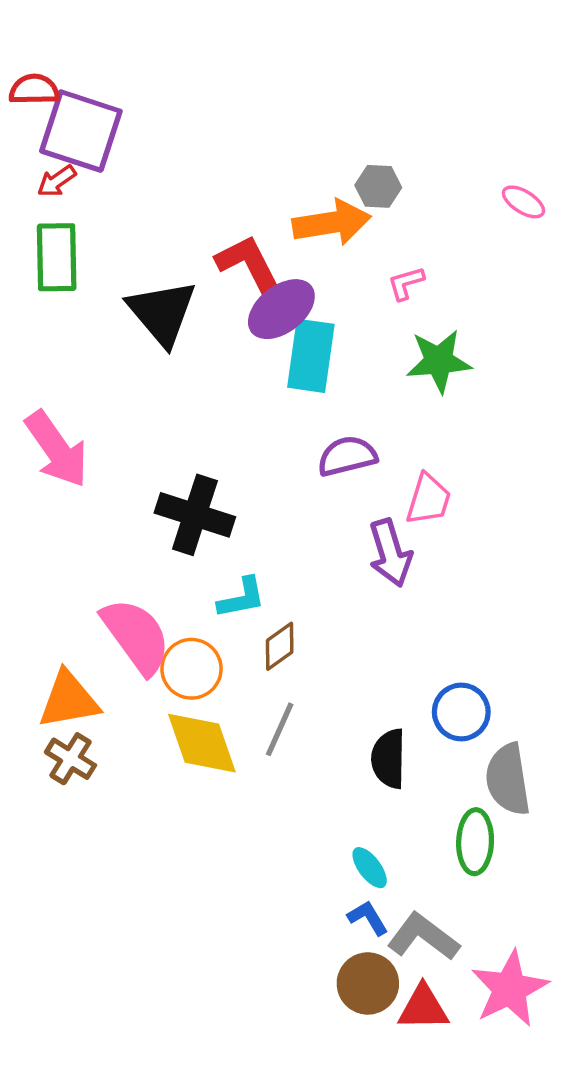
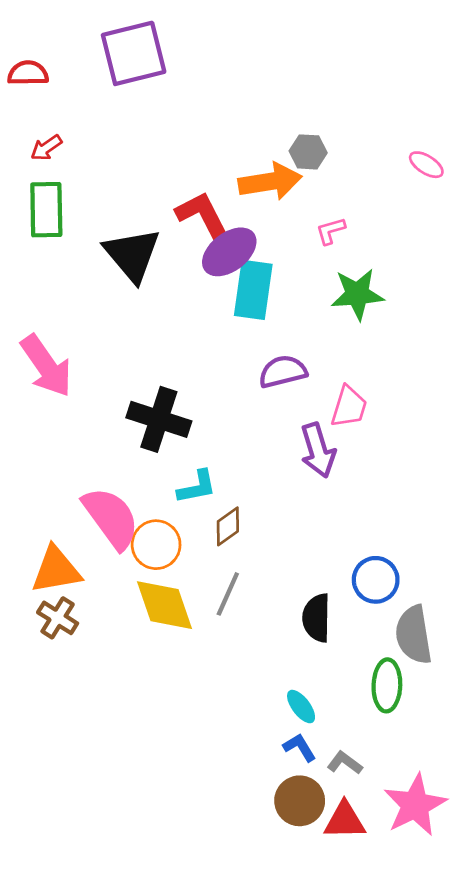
purple square: (81, 131) -> (134, 53), moved, turned -32
gray L-shape: (423, 937) -> (345, 763), size x0.6

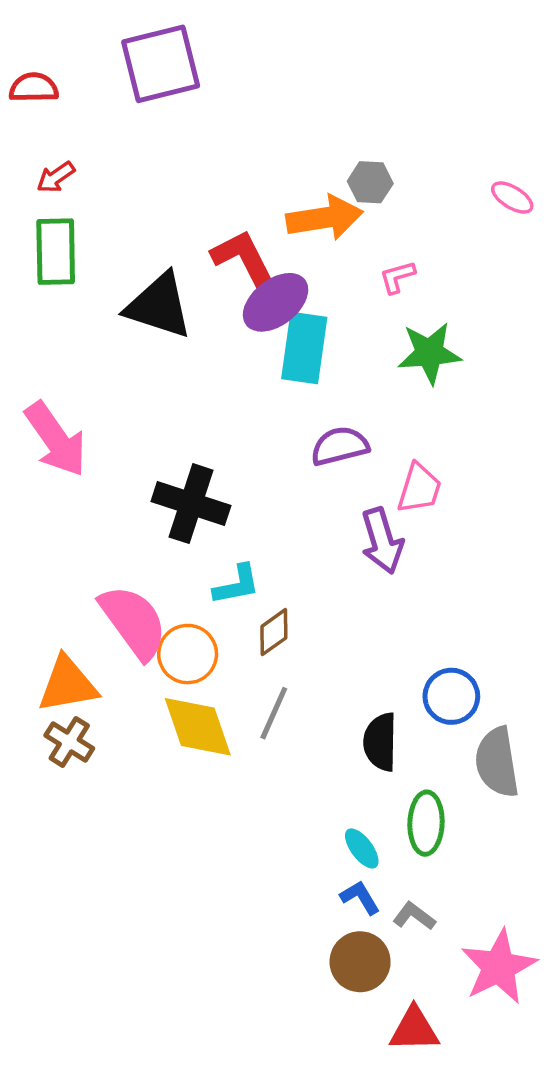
black triangle: (132, 255) -> (159, 306), turned -32
green ellipse: (387, 685) -> (426, 823), moved
red triangle: (345, 821) -> (414, 1029), moved

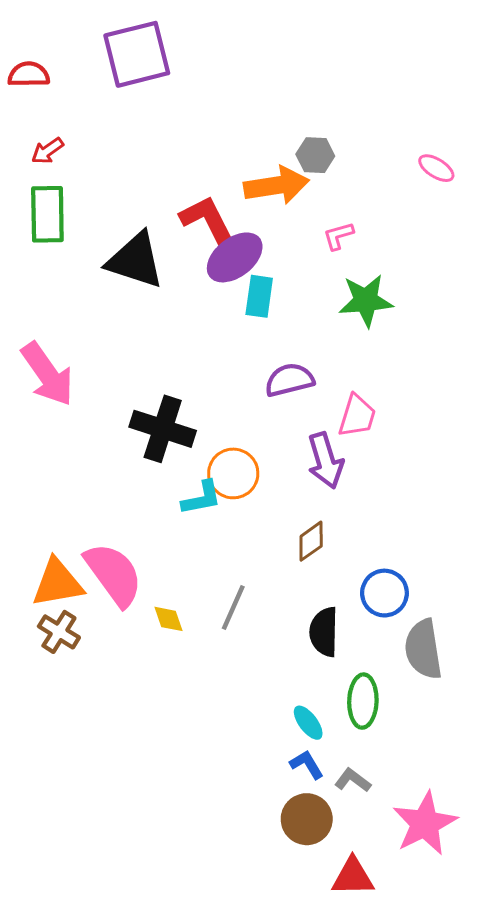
cyan rectangle: (304, 348) -> (259, 296), size x0.7
pink semicircle: (133, 622) -> (114, 574), moved
brown diamond: (274, 632) -> (311, 541), moved
orange circle: (188, 654) -> (233, 473), moved
yellow diamond: (198, 727) -> (168, 619), size x0.5

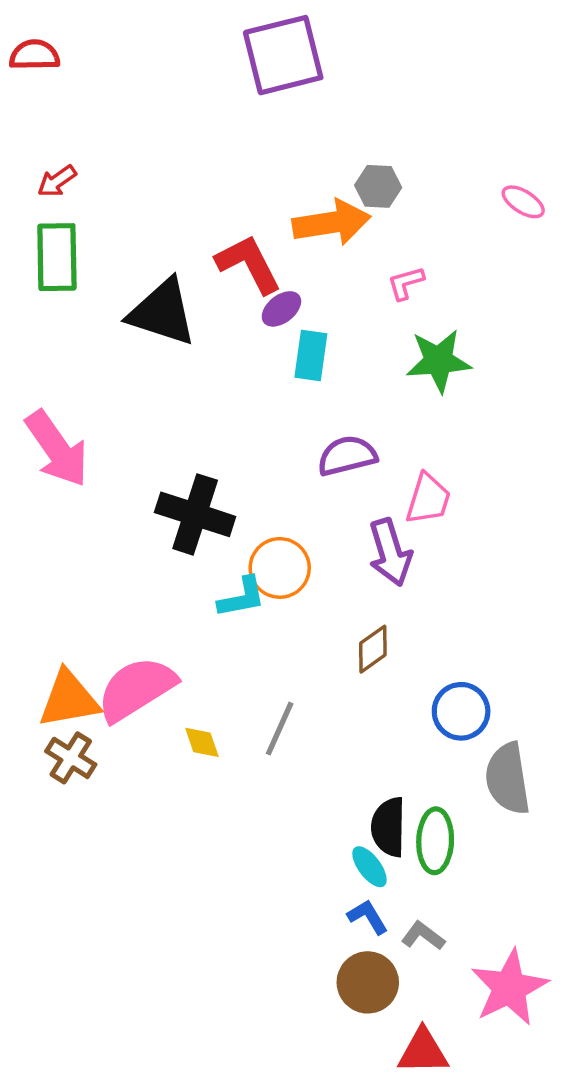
purple square: (137, 54) -> (283, 55), moved
red semicircle: (29, 74) -> (34, 55), moved
purple ellipse: (235, 257) -> (281, 309), size x0.6
pink semicircle: (114, 574) -> (136, 689), turned -86
black semicircle: (324, 632) -> (388, 827), moved

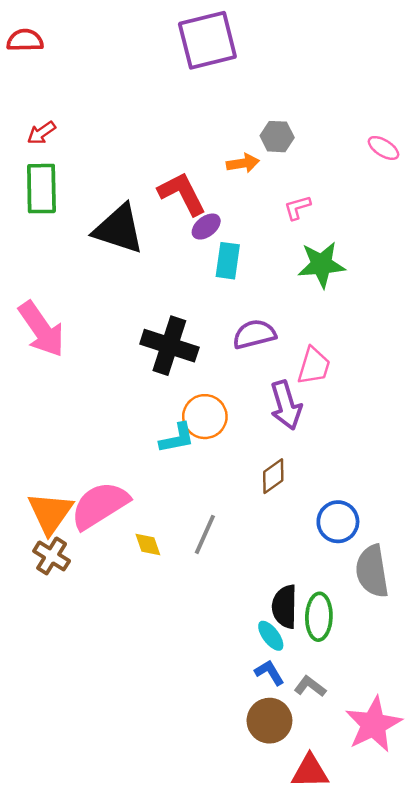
orange arrow: (332, 223) -> (243, 163), size x0.6
black cross: (195, 514) -> (169, 346), moved
orange triangle: (69, 699) -> (50, 513), turned -45

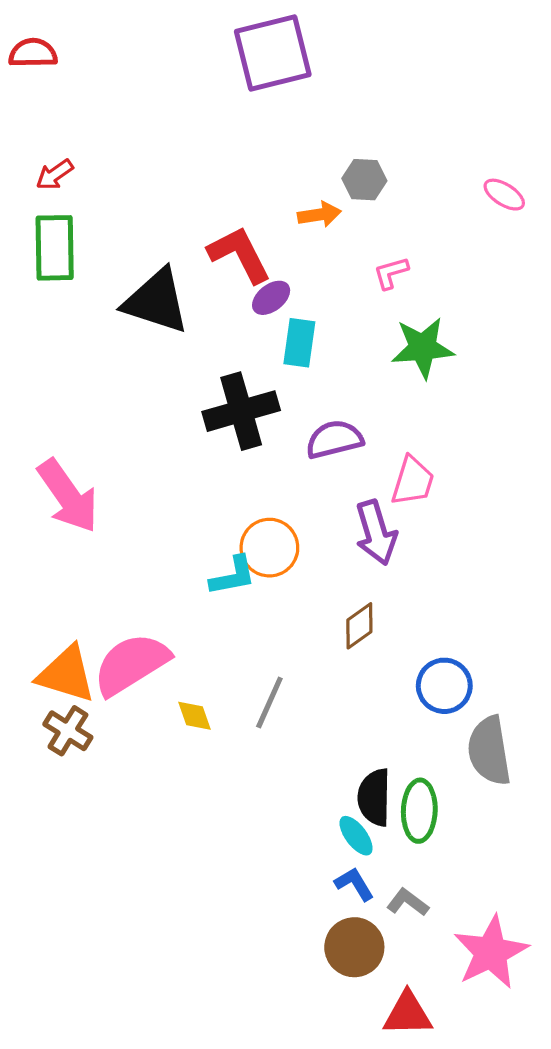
pink arrow: (41, 329) -> (68, 496), moved
black cross: (169, 346) -> (241, 411), moved, turned -34
orange triangle: (50, 513) -> (66, 674), turned -48

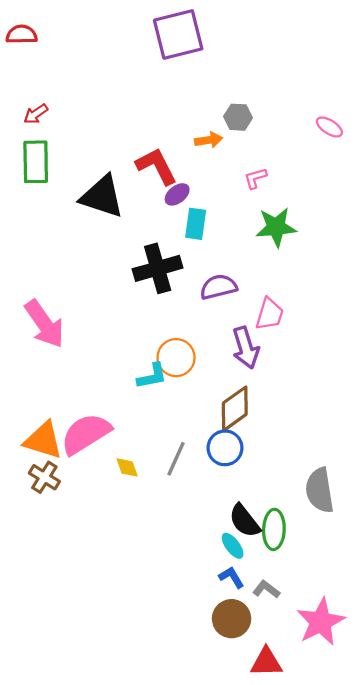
brown diamond: (359, 626) -> (235, 409), size x1.5
blue circle: (444, 686) -> (225, 448), moved
black semicircle: (374, 797) -> (245, 521), turned -39

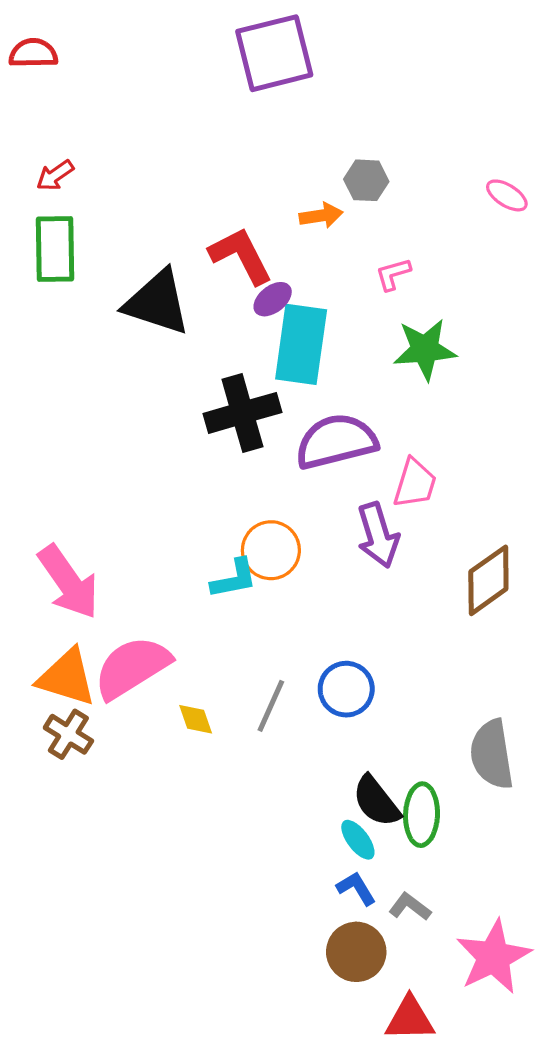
cyan rectangle: (196, 224) -> (301, 344), size x1.6
purple semicircle: (218, 287) -> (336, 441), size x1.4
pink arrow: (44, 324) -> (68, 582), moved
brown diamond: (235, 409) -> (488, 580), moved

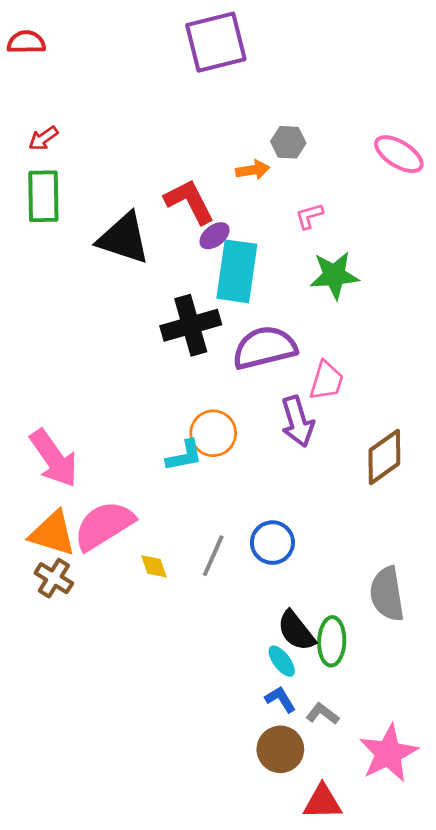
pink ellipse: (507, 195) -> (399, 154), size x1.5

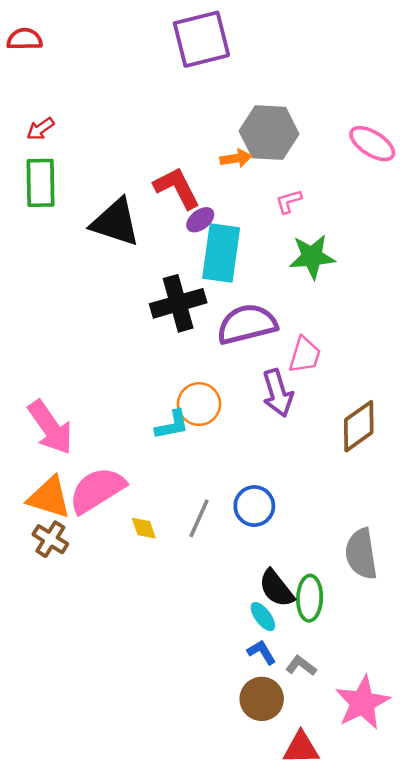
gray hexagon: (288, 142) -> (269, 133), size x1.8

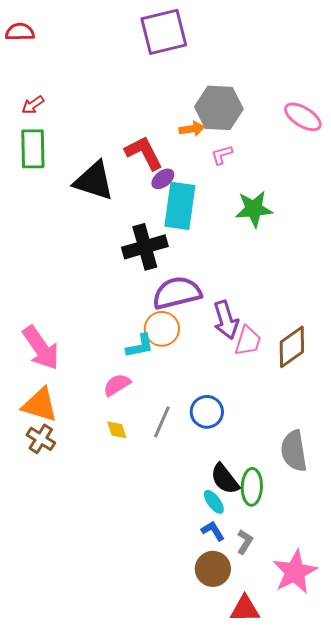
pink L-shape: (289, 201) -> (222, 155), moved
purple semicircle: (247, 324) -> (177, 293), moved
pink trapezoid: (305, 355) -> (248, 341), moved
pink semicircle: (97, 490) -> (117, 385), moved, size x0.6
gray L-shape: (301, 666) -> (245, 542), turned 85

